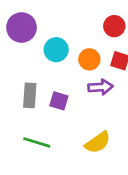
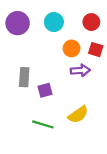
cyan circle: (56, 50) -> (54, 22), moved
purple square: (59, 101) -> (45, 90), moved, turned -32
green line: (37, 142) -> (43, 124), moved

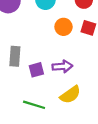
purple arrow: (80, 70) -> (62, 66), moved

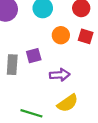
purple square: (36, 70) -> (34, 56), moved

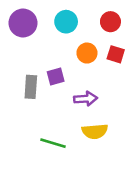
yellow semicircle: (68, 103) -> (95, 131), turned 30

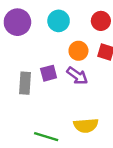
purple arrow: (86, 99) -> (77, 76), moved, turned 40

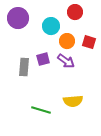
cyan circle: (59, 21) -> (51, 26), moved
red circle: (101, 21) -> (75, 12), moved

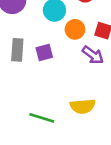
purple arrow: (66, 61) -> (93, 55), moved
gray rectangle: (24, 67) -> (17, 50), moved

